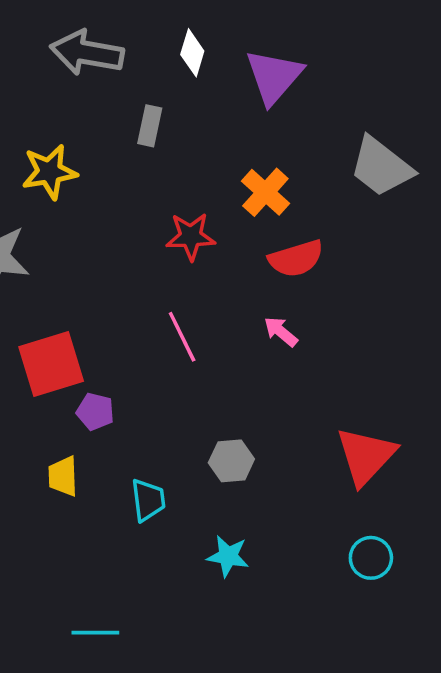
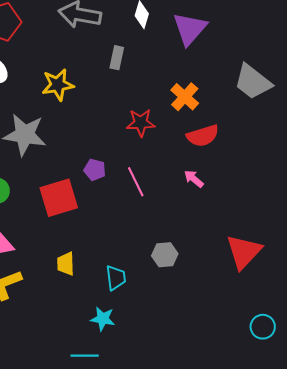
purple pentagon: (95, 412) -> (95, 170), moved
cyan star: (228, 556) -> (103, 319), moved
cyan circle: (371, 558) -> (263, 327), moved

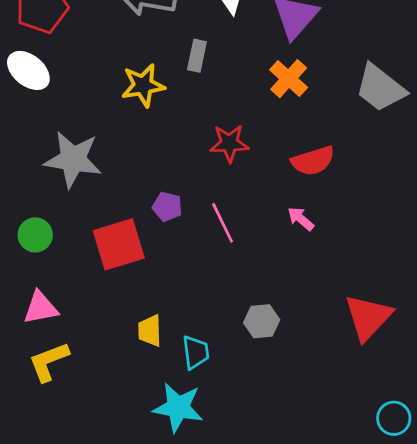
yellow star: (58, 85) -> (143, 85), moved
orange cross: (185, 97) -> (289, 79), moved
yellow trapezoid: (66, 264) -> (150, 331), moved
cyan star: (103, 319) -> (178, 407), size x1.5

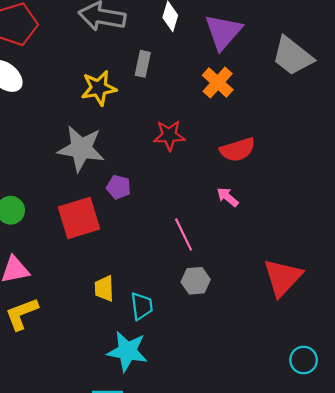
gray trapezoid: (380, 88) -> (293, 56), moved
gray star: (73, 159) -> (81, 149), moved
pink line: (223, 223) -> (184, 234), moved

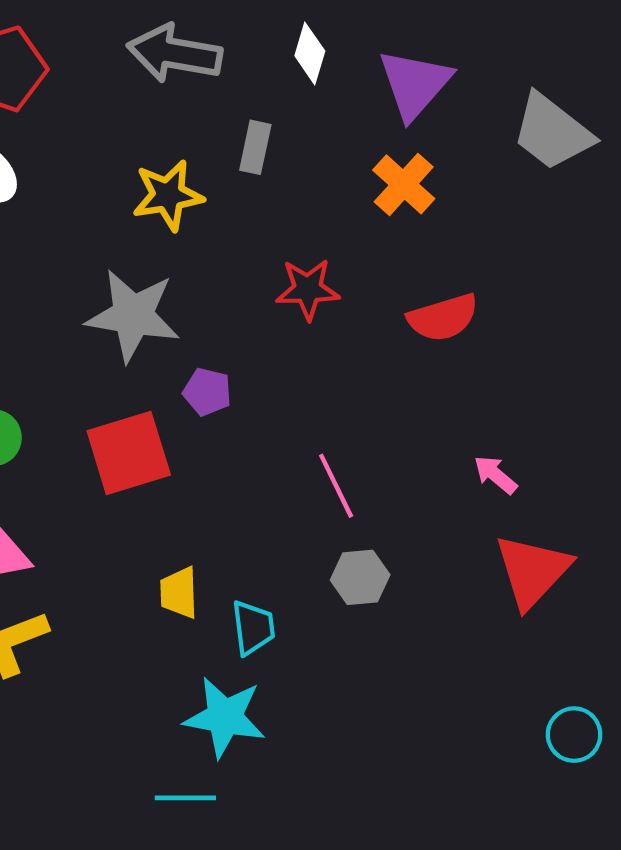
pink arrow: (228, 197) -> (495, 475), moved

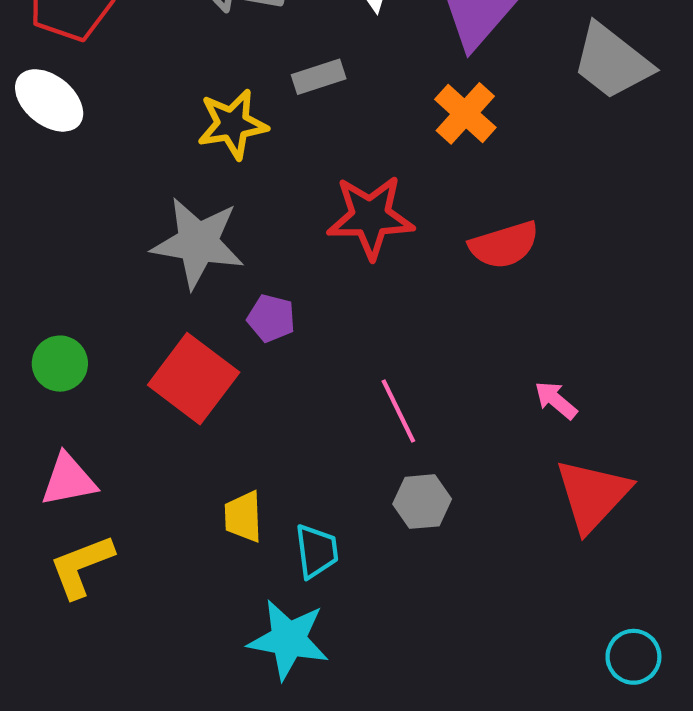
gray rectangle: (255, 147) -> (319, 77), turned 60
red star: (308, 289) -> (370, 217), size x1.4
red square: (129, 453) -> (194, 379), turned -36

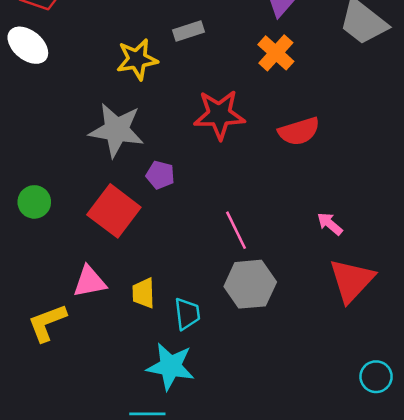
pink triangle: (69, 480) -> (90, 282), moved
gray hexagon: (422, 502) -> (250, 284), size x1.5

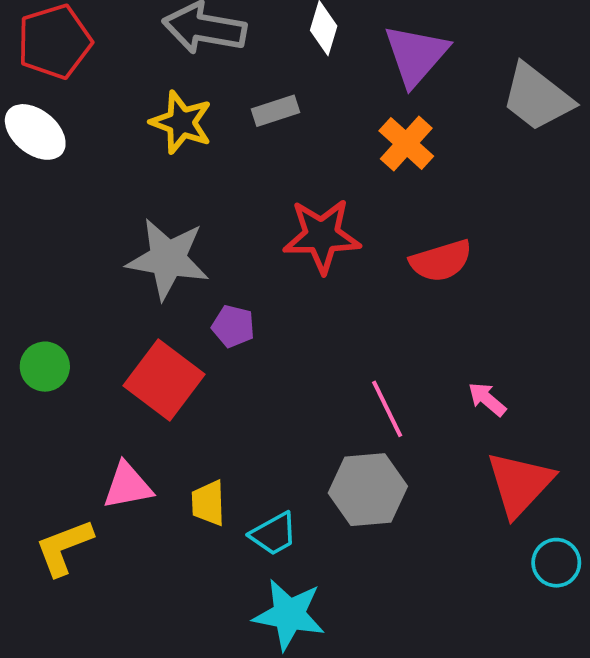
yellow star: (137, 59) -> (181, 122), moved, turned 30
pink line: (236, 230) -> (387, 409), moved
cyan trapezoid: (187, 314) -> (274, 534), turned 68
cyan star: (170, 366) -> (289, 615), moved
cyan circle: (376, 377) -> (556, 563), moved

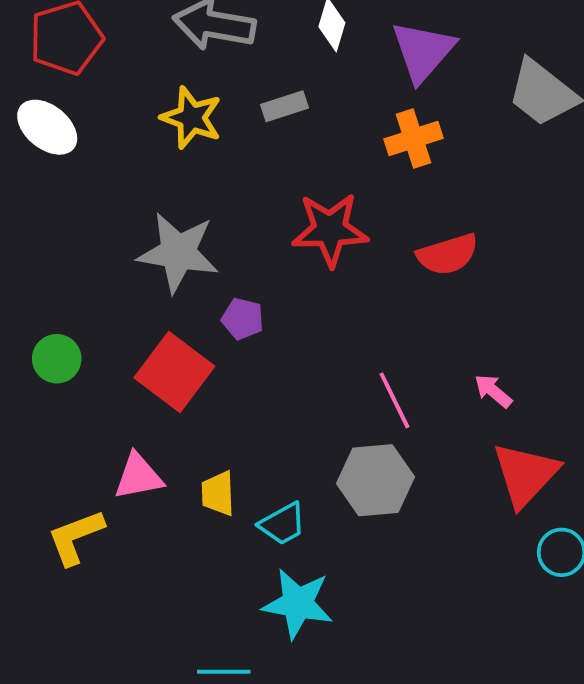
orange cross: (406, 144) -> (413, 139), turned 30

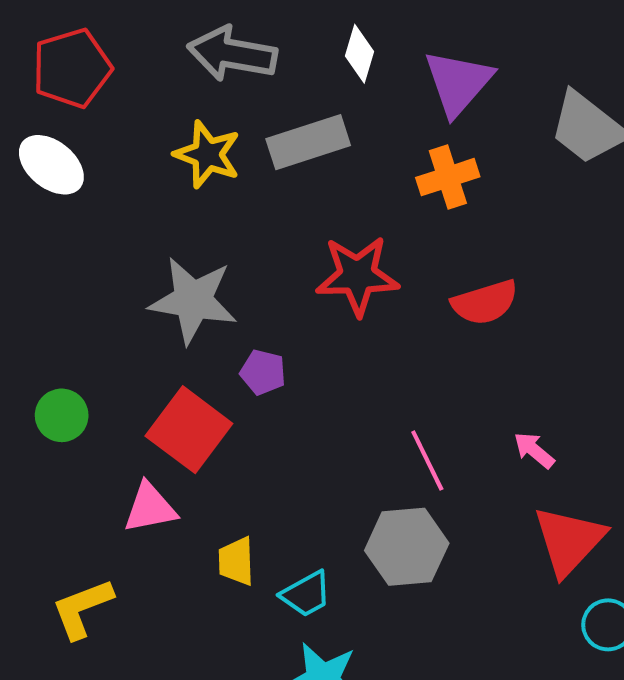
gray rectangle: (284, 106) -> (308, 142), size x1.6
pink triangle: (138, 476) -> (150, 508), moved

